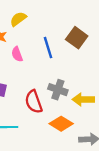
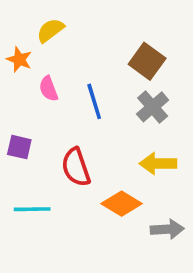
blue line: (48, 48) -> (94, 101), moved
gray cross: (58, 90) -> (153, 107), moved, turned 30

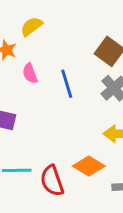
red semicircle: (76, 167) -> (52, 181), moved

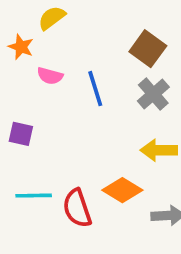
pink semicircle: (30, 73) -> (50, 76), turned -54

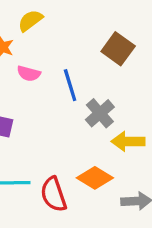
gray cross: (153, 94) -> (100, 113), moved

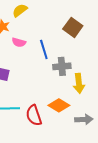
gray cross: (100, 113) -> (62, 66), turned 36
yellow arrow: (128, 141) -> (79, 83), turned -96

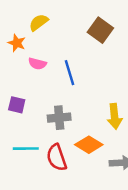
brown square: (73, 27) -> (100, 30), moved
gray cross: (62, 66) -> (59, 118), moved

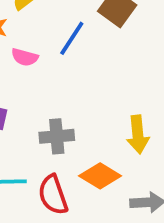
blue line: (69, 73) -> (72, 38), moved, turned 50

